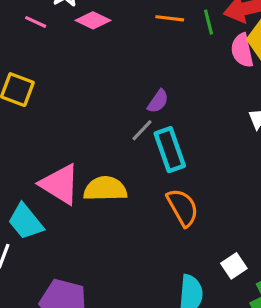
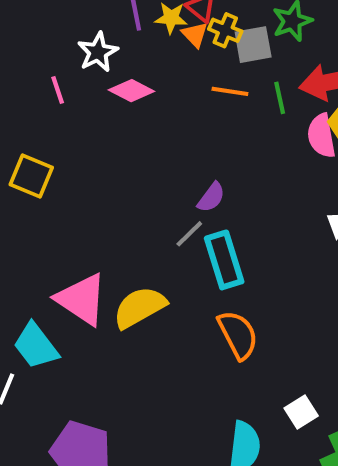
pink line: (36, 22) -> (58, 90), turned 45
yellow semicircle: (105, 189) -> (140, 307), turned -30

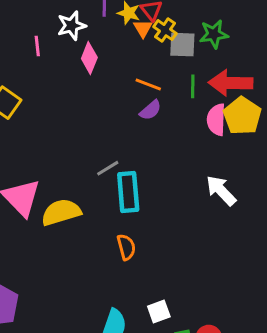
pink diamond: (131, 91) -> (89, 58), turned 72
orange line: (230, 91) -> (148, 84), moved
purple semicircle: (211, 197) -> (150, 110), moved
orange semicircle: (238, 335) -> (126, 247), size x0.7

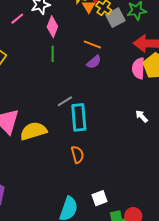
gray square: (182, 45) -> (115, 18), turned -30
pink line: (37, 46) -> (17, 19), turned 56
green line: (193, 86) -> (53, 54), moved
white arrow: (221, 191) -> (142, 116), size x0.6

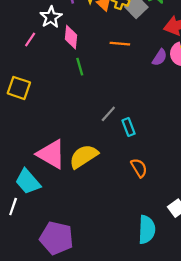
purple semicircle: (94, 62) -> (160, 57), moved
cyan rectangle: (79, 117) -> (129, 127), size x0.6

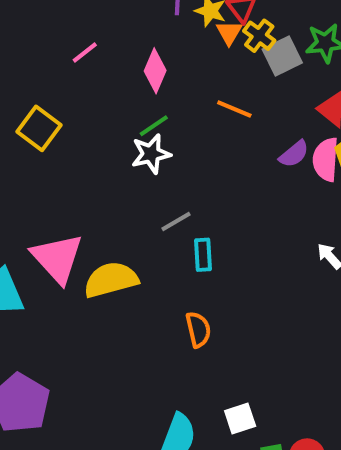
white star: (51, 17) -> (151, 154), moved
green line: (80, 67) -> (154, 126), turned 54

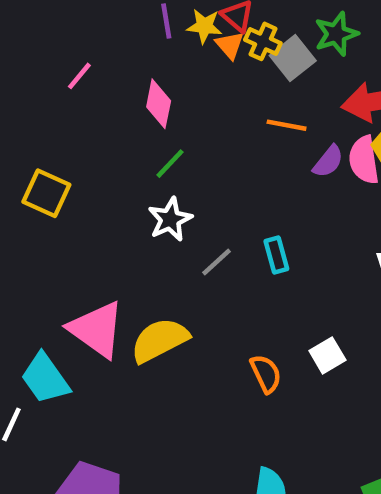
pink line: (85, 53) -> (79, 76), moved
orange line: (234, 109) -> (287, 125), moved
white star: (151, 154) -> (170, 219), moved
cyan rectangle: (203, 255) -> (276, 255), moved
white square: (240, 418) -> (327, 355), moved

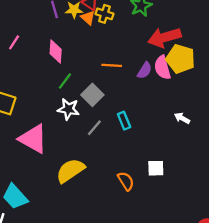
gray square: (293, 58) -> (92, 95), moved
orange line: (287, 125) -> (112, 65), moved
white star: (170, 219) -> (68, 109), turned -30
pink triangle: (97, 329) -> (33, 139), moved
white square: (327, 355) -> (156, 168), turned 36

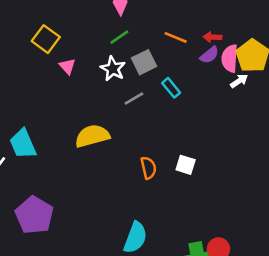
red arrow: (164, 37) -> (212, 37), moved, size x0.5
white arrow: (182, 118) -> (239, 81), moved, turned 98
cyan rectangle: (124, 121) -> (171, 88), moved, turned -36
pink triangle: (33, 139) -> (67, 66), moved, size x0.5

